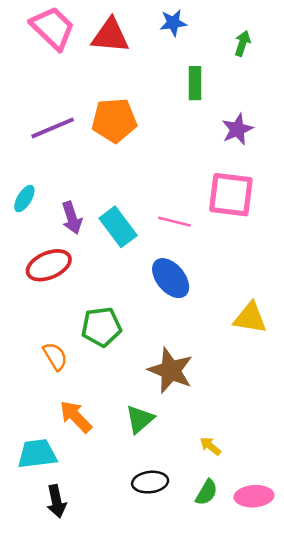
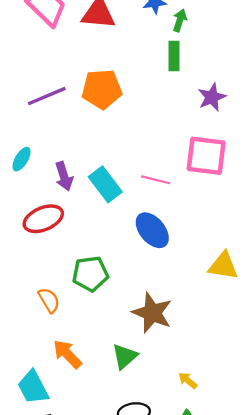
green arrow: (242, 43) -> (180, 20), moved
cyan trapezoid: (37, 454) -> (33, 387), turned -111

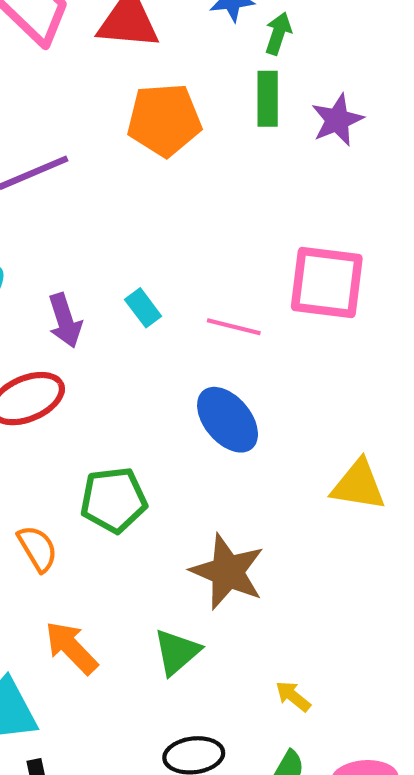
orange pentagon: (102, 89) -> (164, 120), moved
purple star: (212, 97) -> (337, 120), moved
cyan rectangle: (105, 184) -> (143, 308), moved, size x0.6

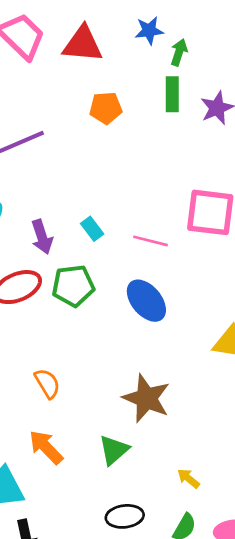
orange pentagon: (164, 120) -> (106, 108), size x0.7
green pentagon: (114, 500) -> (73, 286), moved
orange semicircle: (38, 548) -> (47, 383), moved

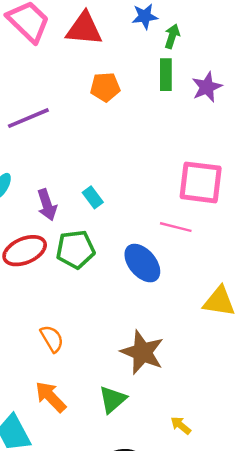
pink line: (150, 241) -> (176, 227), moved

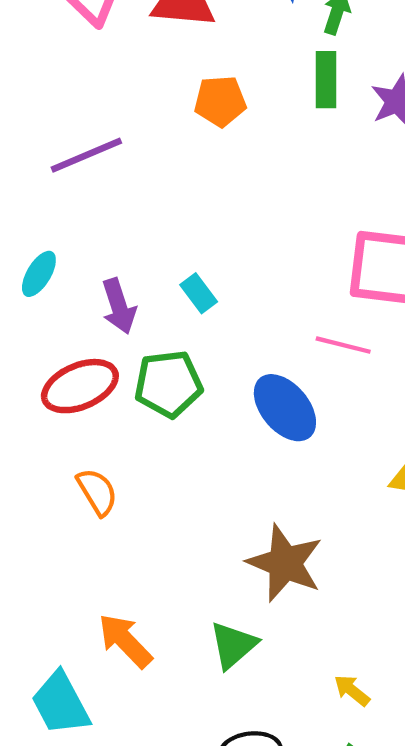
orange semicircle: (52, 339) -> (97, 492), moved

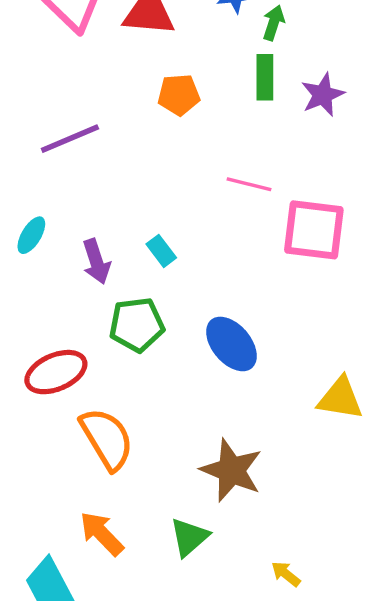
pink line: (343, 345) -> (249, 184), moved
red ellipse: (80, 386) -> (56, 372), moved
orange semicircle: (97, 492) -> (107, 439), moved, size x1.6

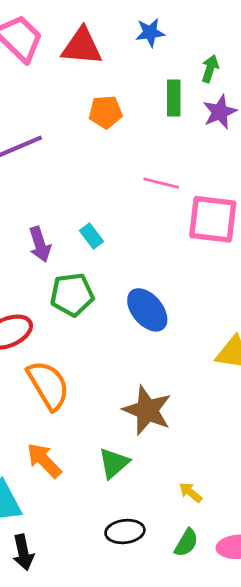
green arrow: (274, 23) -> (210, 69), moved

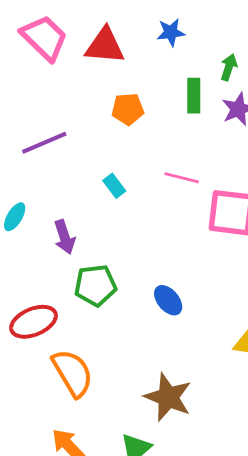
cyan rectangle: (92, 236) -> (114, 186), moved
blue ellipse: (147, 310) -> (168, 300), size x0.7

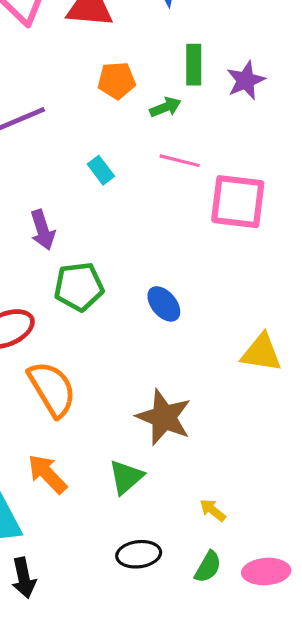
green arrow: (229, 67) -> (165, 107), moved, turned 50

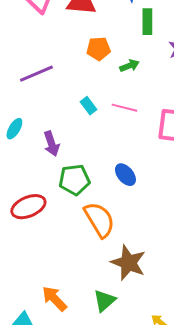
green rectangle: (194, 65) -> (147, 22), moved
pink line: (180, 161) -> (124, 108), moved
blue ellipse: (164, 304) -> (125, 175), moved
orange semicircle: (52, 389) -> (99, 220), moved

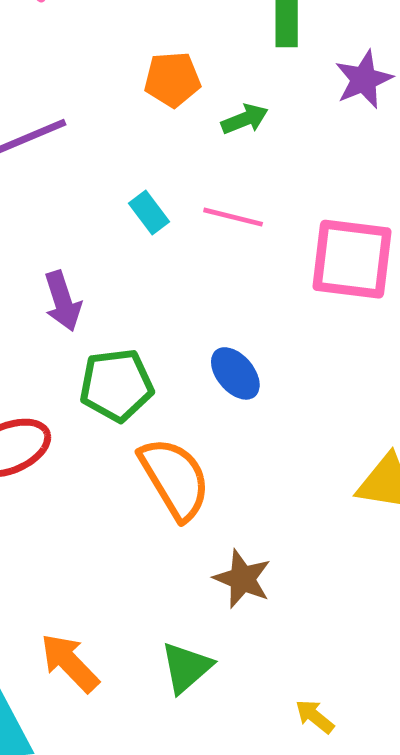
brown star: (128, 263) -> (242, 579), size x0.7

